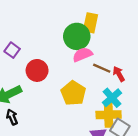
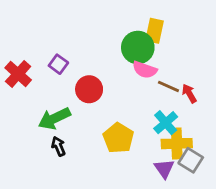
pink semicircle: (82, 55) -> (145, 70), turned -138
yellow pentagon: (73, 93) -> (118, 138), moved
cyan cross: (112, 98) -> (166, 123), moved

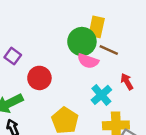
brown line: (168, 86) -> (109, 50), moved
cyan cross: (166, 123) -> (101, 95), moved

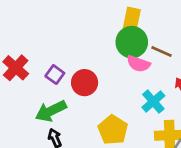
yellow rectangle: (97, 27) -> (132, 19), moved
purple square: (13, 56) -> (55, 75), moved

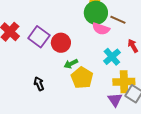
purple square: (55, 75) -> (39, 37), size x1.5
green arrow: (51, 111) -> (71, 64), moved, size x0.6

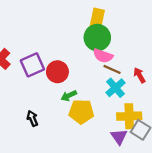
brown line: (118, 20) -> (112, 69), moved
purple square: (39, 37) -> (32, 65), turned 30
yellow pentagon: (82, 78) -> (81, 112), turned -30

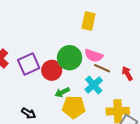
green circle: (97, 38) -> (70, 58), moved
cyan cross: (115, 88) -> (94, 85), moved
black arrow: (32, 118) -> (29, 113), turned 144

